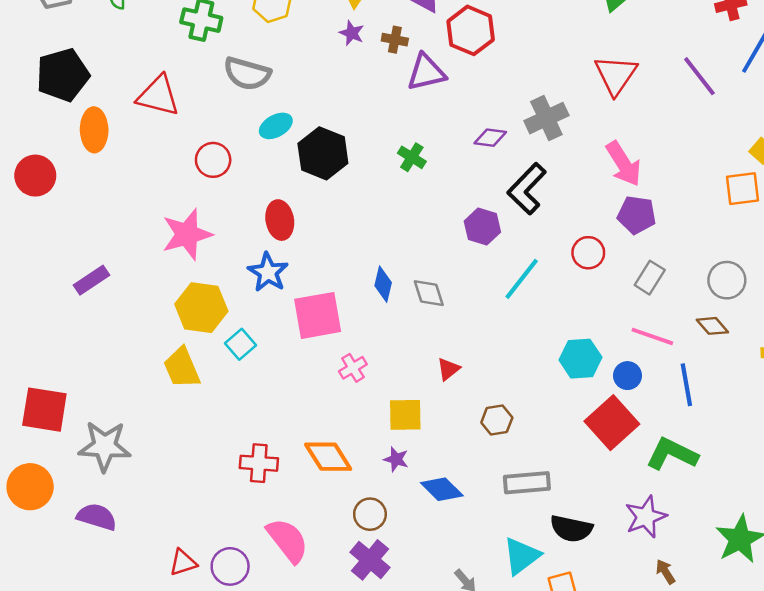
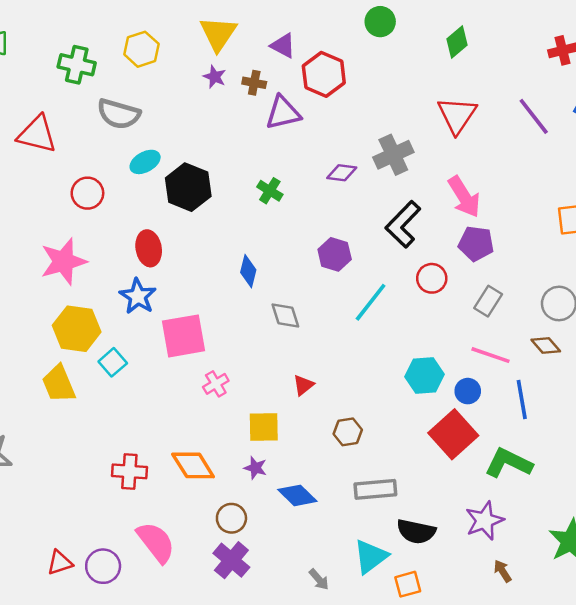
black L-shape: (527, 189) -> (403, 224), moved
blue diamond: (383, 284) -> (248, 271), moved

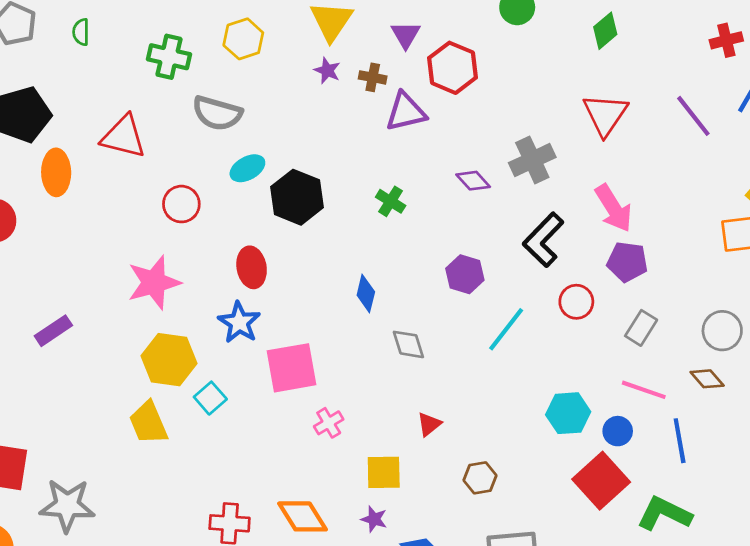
purple triangle: (283, 46) -> (406, 35), turned 32
purple diamond: (342, 173) -> (473, 181), turned 40

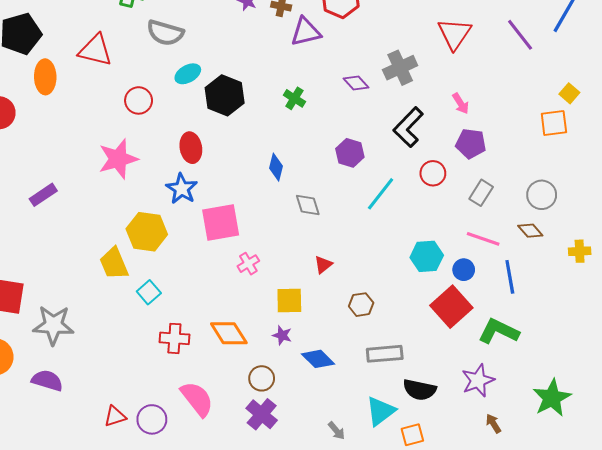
pink arrow: (614, 208) -> (461, 104), size x0.6
yellow hexagon: (169, 360) -> (147, 232), moved
cyan square: (210, 398) -> (149, 292), moved

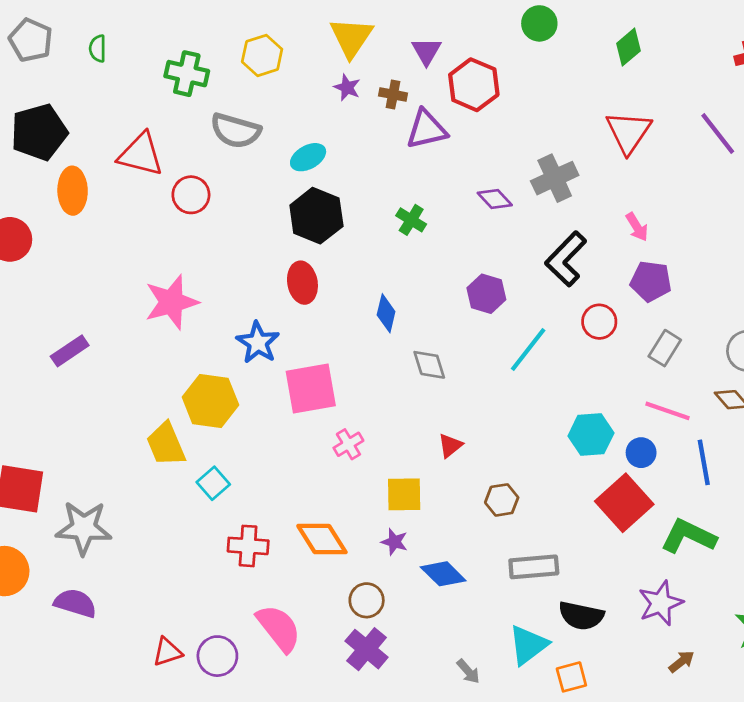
cyan ellipse: (188, 74) -> (308, 157), moved
red circle: (139, 100) -> (191, 195), moved
red ellipse: (191, 148) -> (302, 283), moved
brown arrow: (493, 424) -> (681, 662), turned 84

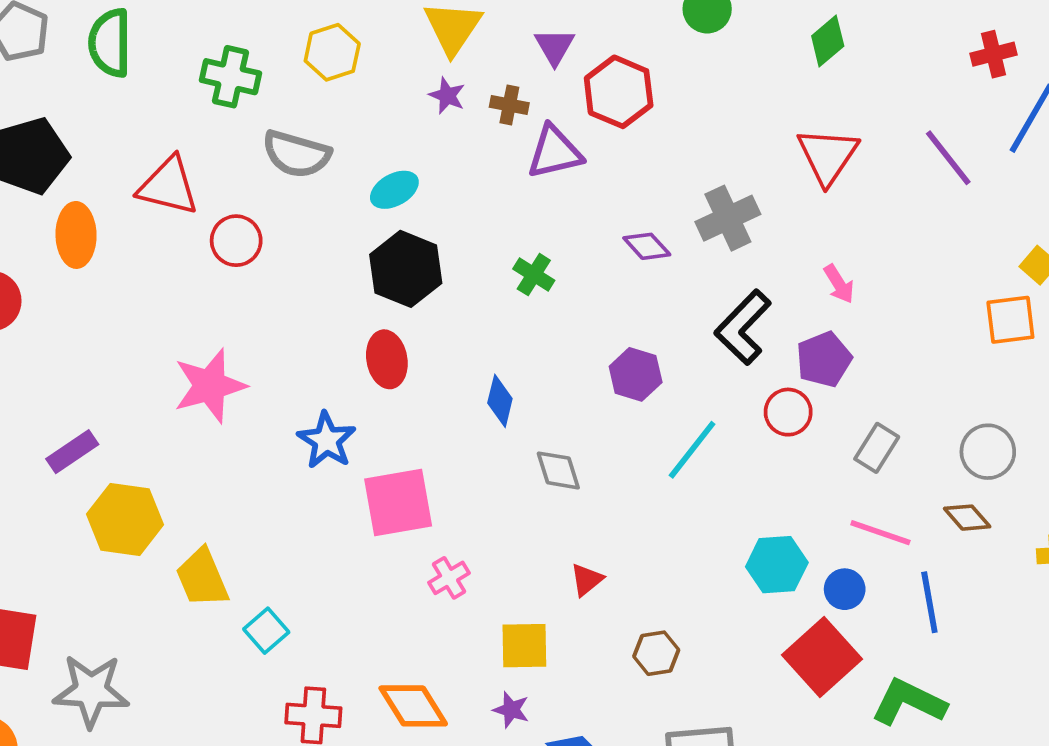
green semicircle: (98, 48) -> (110, 43), size x1.8
purple pentagon: (651, 281) -> (824, 359), moved, turned -30
yellow hexagon: (210, 401) -> (125, 519), moved

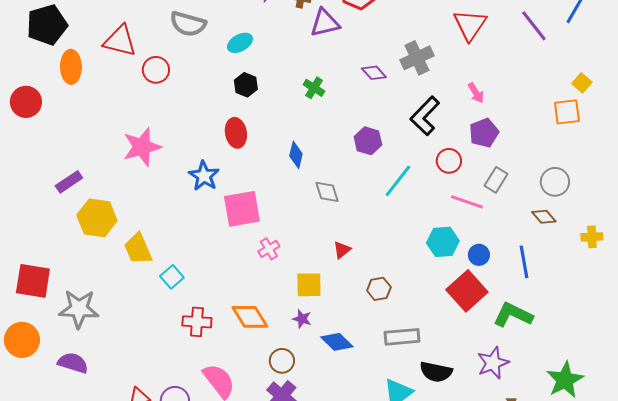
black hexagon: (406, 269) -> (246, 85), size x0.6
purple pentagon: (824, 359) -> (484, 133), moved
pink line: (880, 533) -> (467, 202), moved

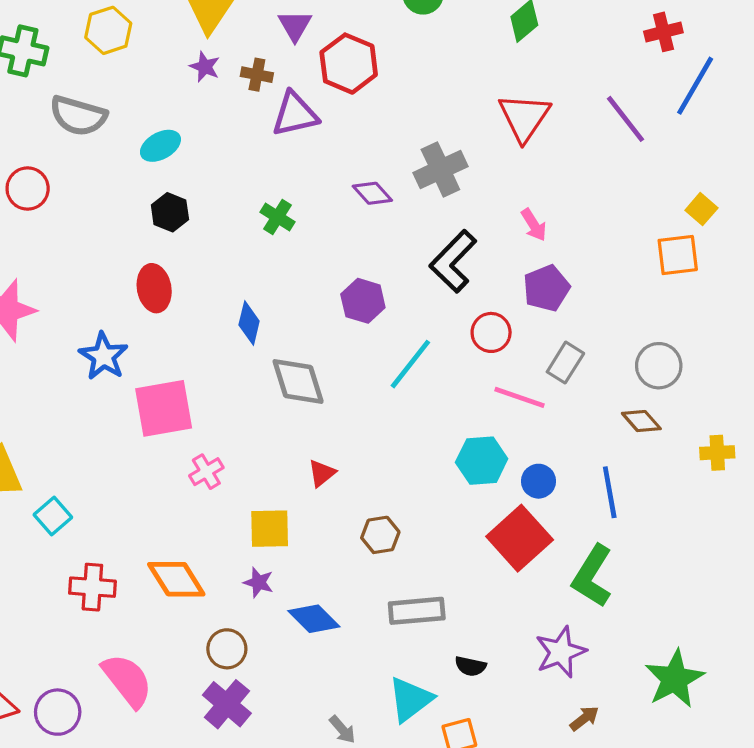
gray diamond: (327, 192) -> (298, 381), size x1.4
green L-shape: (513, 315) -> (592, 576), turned -84
black semicircle: (436, 372) -> (470, 666), size x0.6

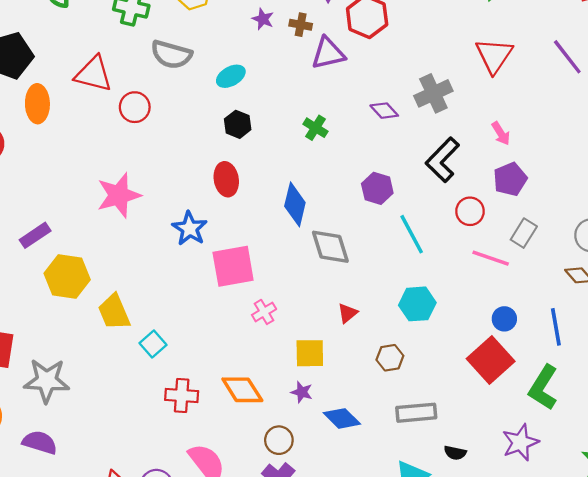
blue diamond: (249, 323) -> (295, 204), size x1.4
cyan line: (410, 364) -> (412, 234), turned -66
cyan hexagon: (482, 461) -> (417, 304), moved

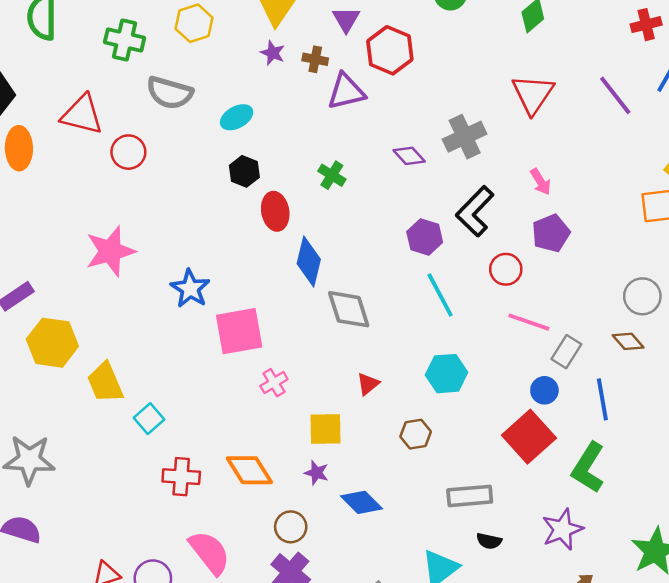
red ellipse: (226, 179) -> (275, 211), moved
purple hexagon: (377, 188) -> (425, 237), moved
gray rectangle: (524, 233) -> (566, 352), moved
gray rectangle: (416, 413) -> (470, 496), moved

